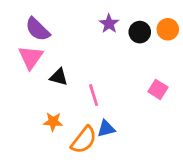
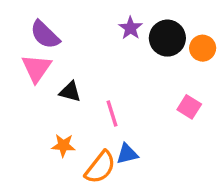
orange circle: (168, 29) -> (203, 48), moved
black circle: (140, 32) -> (167, 38), size x1.4

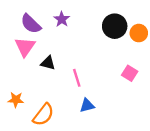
purple star: (130, 28) -> (62, 19), moved
orange star: (63, 145) -> (16, 100), moved
orange semicircle: (100, 167) -> (43, 115), moved

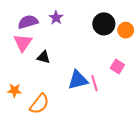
purple semicircle: (31, 24) -> (28, 22), turned 120
pink line: (77, 78) -> (95, 83), moved
blue triangle: (87, 105) -> (78, 80), moved, size x1.5

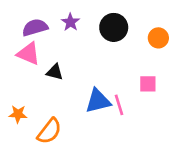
black circle: (104, 24) -> (114, 27), moved
pink triangle: (23, 43) -> (28, 54), turned -42
pink square: (117, 67) -> (148, 84), turned -32

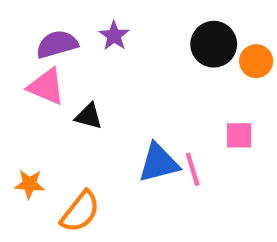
black circle: (114, 27) -> (214, 44), moved

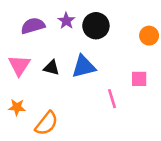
black circle: (214, 44) -> (96, 26), moved
pink triangle: (46, 87) -> (19, 65), moved, turned 40
blue triangle: (159, 163) -> (84, 66), moved

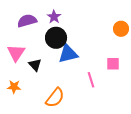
black circle: (96, 26) -> (56, 38), moved
black triangle: (51, 68) -> (35, 65), moved, turned 32
orange semicircle: (47, 123) -> (55, 98), moved

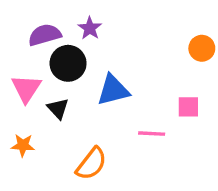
black circle: (56, 38) -> (68, 63), moved
pink line: (91, 80) -> (152, 134), turned -70

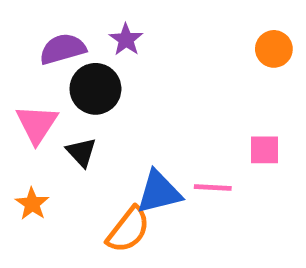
orange circle: (202, 48) -> (274, 49), moved
blue triangle: (113, 90) -> (159, 192), moved
orange star: (23, 145) -> (32, 204), turned 30

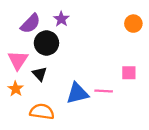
purple semicircle: (63, 49) -> (30, 24), turned 150
orange star: (32, 204) -> (16, 89), moved
orange semicircle: (128, 230) -> (42, 112), moved, turned -120

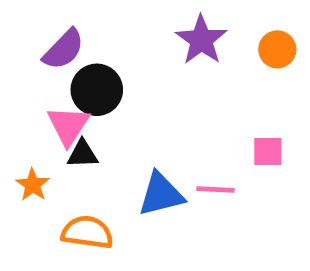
purple star: (61, 19) -> (201, 40), moved, size x1.5
pink triangle: (18, 60) -> (68, 125), moved
black triangle: (40, 74) -> (83, 154), turned -49

